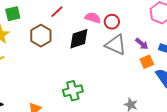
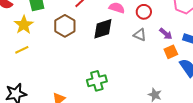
red circle: (112, 22) -> (144, 12), moved
gray triangle: (116, 45) -> (140, 35), size x0.6

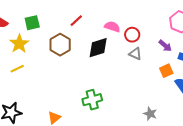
red circle: (144, 12) -> (132, 35), moved
purple arrow: (166, 34) -> (165, 46), moved

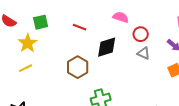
red line: (76, 21) -> (80, 27), moved, turned 64
pink semicircle: (112, 27) -> (121, 17), moved
brown hexagon: (60, 45) -> (78, 67), moved

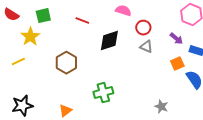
brown hexagon: (78, 67) -> (66, 63), moved
yellow line: (26, 68) -> (18, 62), moved

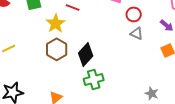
yellow star: (30, 37) -> (56, 23), moved
black diamond: (109, 41) -> (86, 54), moved, turned -30

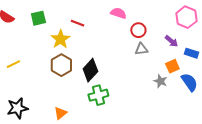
gray triangle: (137, 33) -> (141, 49), turned -32
gray star: (152, 93) -> (160, 81), moved

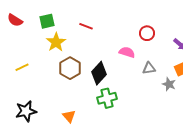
pink semicircle: (118, 13) -> (127, 52), moved
yellow star: (60, 39) -> (56, 42), moved
gray triangle: (141, 49) -> (149, 68), moved
orange triangle: (60, 113) -> (69, 116), turned -32

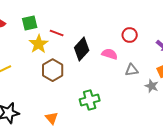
red line: (86, 26) -> (57, 33), moved
black diamond: (99, 73) -> (82, 49), moved

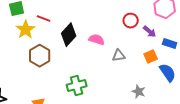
red circle: (130, 35) -> (131, 21), moved
gray star: (152, 86) -> (139, 92), moved

